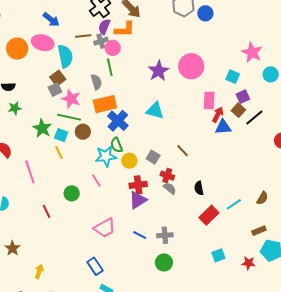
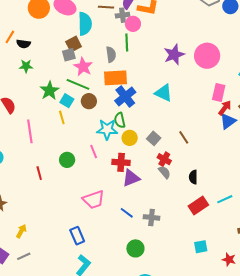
blue triangle: (223, 127) -> (228, 121), turned -42
red cross: (138, 185) -> (121, 162), moved
green circle: (164, 262) -> (135, 248), moved

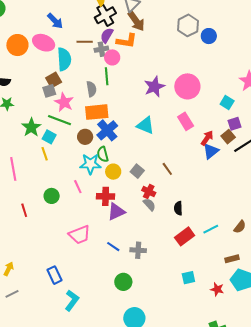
pink rectangle: (219, 93) -> (186, 121), moved, turned -42
brown circle: (89, 101) -> (85, 137), moved
blue rectangle: (77, 236) -> (54, 275), moved

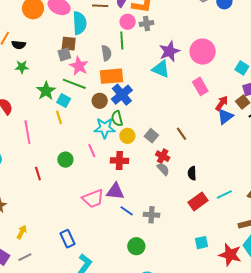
gray cross: (101, 49) -> (147, 23), moved
brown square: (54, 80) -> (69, 44), turned 35
cyan triangle: (145, 125) -> (161, 69), moved
purple triangle: (116, 212) -> (115, 191), moved, turned 30
red star: (217, 289) -> (230, 255), size x1.6

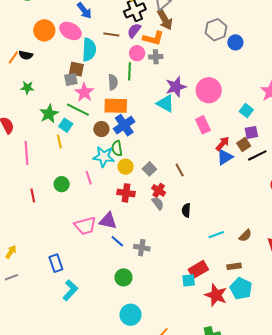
black semicircle: (19, 45) -> (26, 55), moved
red cross: (119, 161) -> (126, 193), moved
red rectangle: (198, 201) -> (198, 269), moved

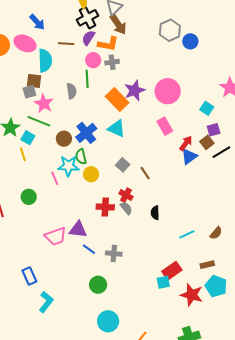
cyan triangle: (165, 103) -> (117, 128), moved
orange rectangle: (116, 106) -> (117, 99), moved, turned 50
gray square: (149, 169) -> (123, 165), moved
pink line: (89, 178) -> (55, 178), moved
red cross: (126, 193) -> (105, 207), moved

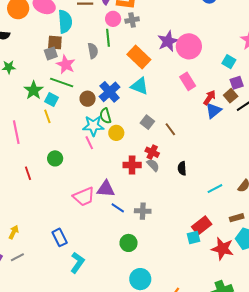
purple star: (135, 90) -> (168, 41), moved
pink line: (55, 178) -> (89, 143), moved

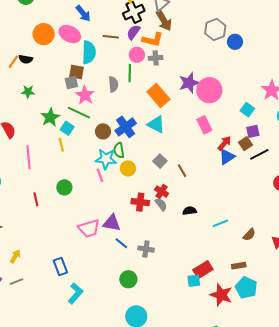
black semicircle: (182, 168) -> (190, 211), turned 80
cyan line: (215, 189) -> (220, 223), moved

